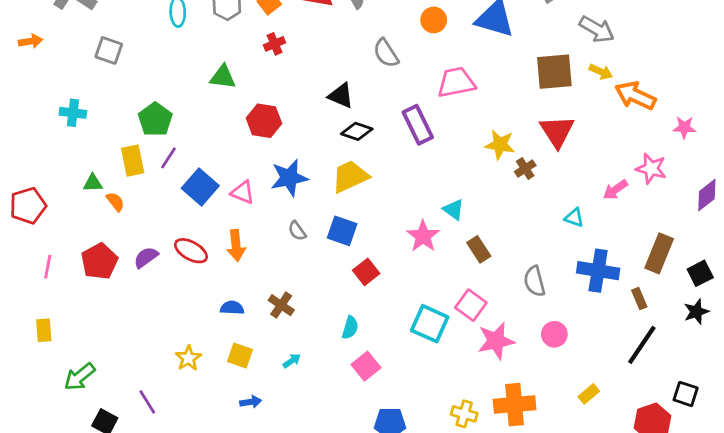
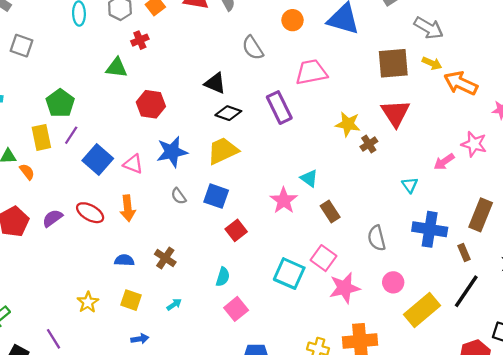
red cross: (275, 44) -> (140, 40), moved
cyan triangle: (574, 218) -> (410, 185), turned 35
yellow rectangle: (589, 394) -> (422, 310), moved, size x2.0

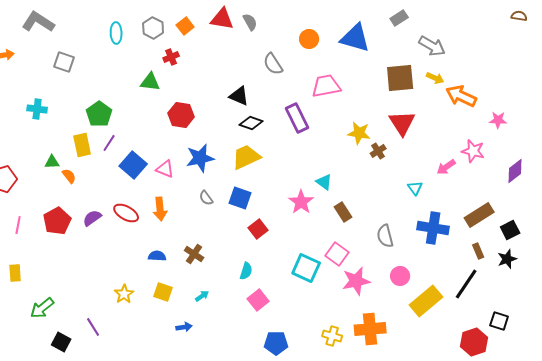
brown rectangle: (481, 215) -> (479, 215), turned 36
brown rectangle: (464, 252) -> (478, 251), moved
blue arrow: (140, 339) -> (184, 327), moved

